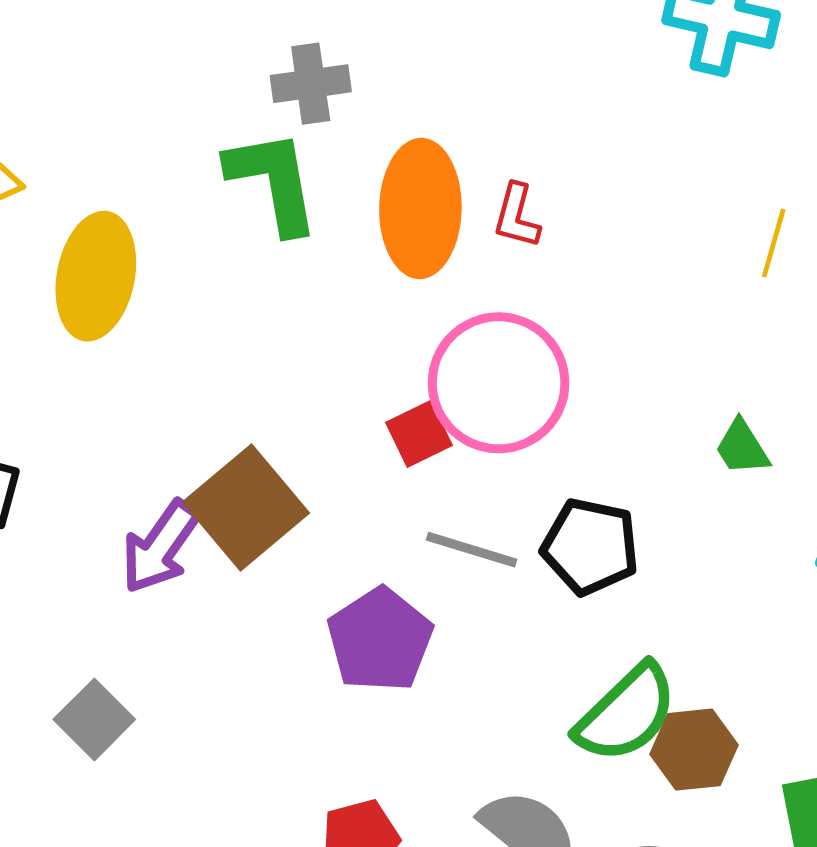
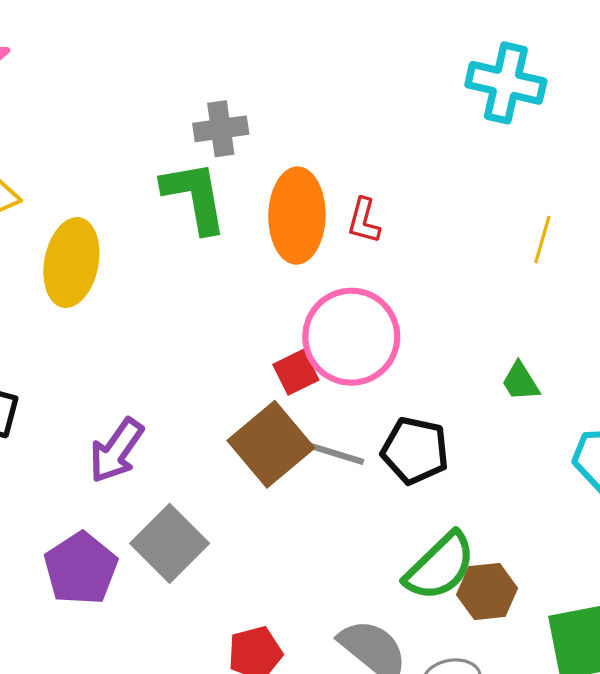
brown square: (246, 508) -> (271, 444), moved
purple pentagon: (380, 640) -> (81, 569), moved
gray square: (94, 719) -> (170, 543), moved, size x1.4

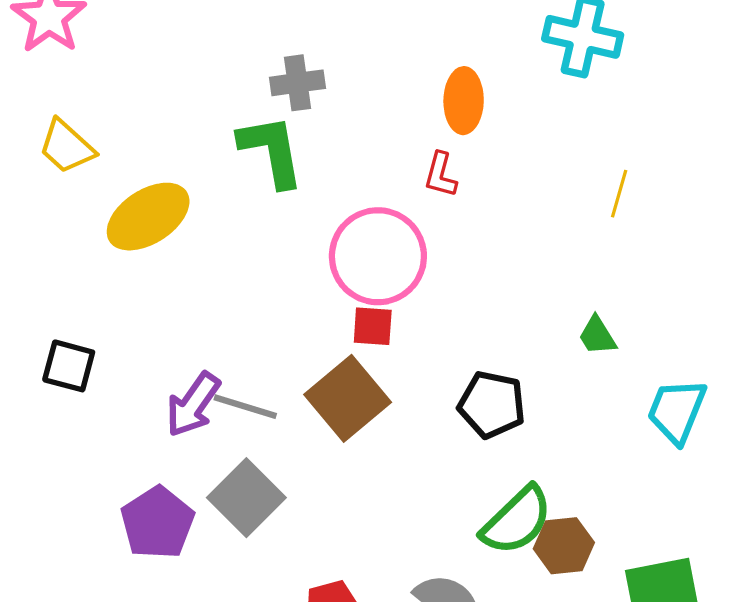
orange ellipse: (297, 216) -> (464, 101), moved, size x0.7
yellow ellipse: (71, 263) -> (148, 217), turned 46
pink circle: (351, 337) -> (378, 256), moved
red square: (296, 372) -> (373, 326), turned 30
gray line: (332, 453) -> (245, 407), moved

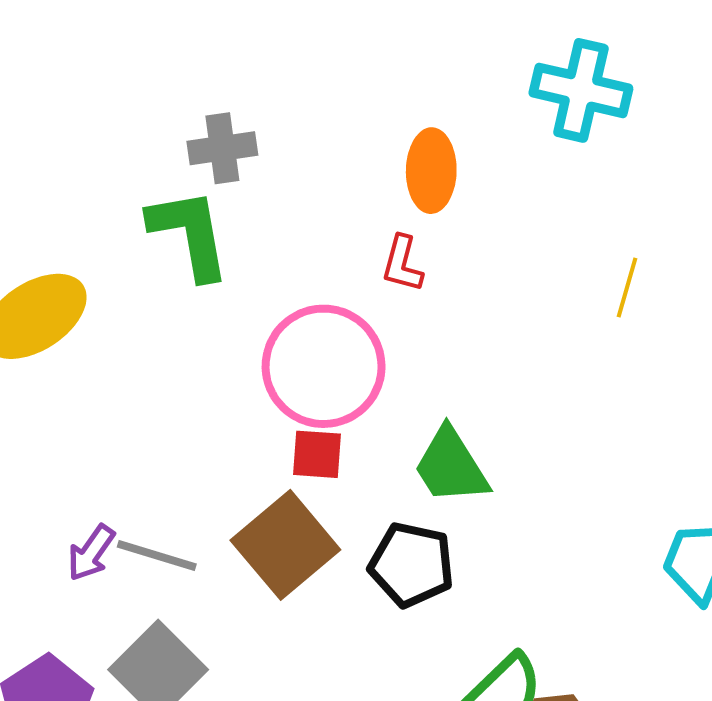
green trapezoid: (597, 336) -> (451, 466), moved, size x1.6
purple arrow: (193, 405) -> (91, 553), size x0.7
black pentagon: (492, 405) -> (412, 565), moved

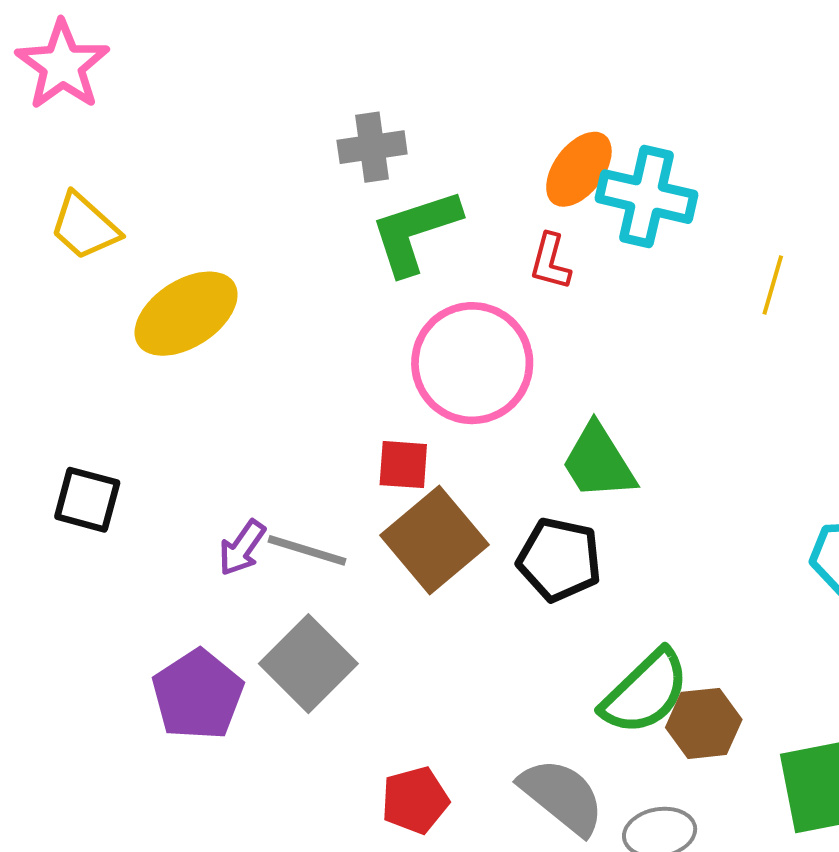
cyan cross: (581, 90) -> (647, 197), moved
orange ellipse: (431, 171) -> (579, 169), turned 36
green L-shape: (190, 234) -> (415, 232), moved, turned -98
red square: (317, 454) -> (403, 465), moved

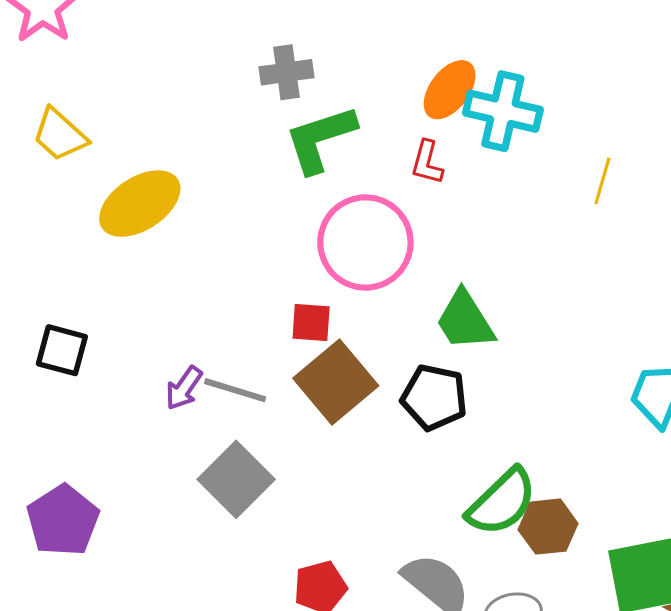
purple pentagon: (198, 695) -> (63, 520), moved

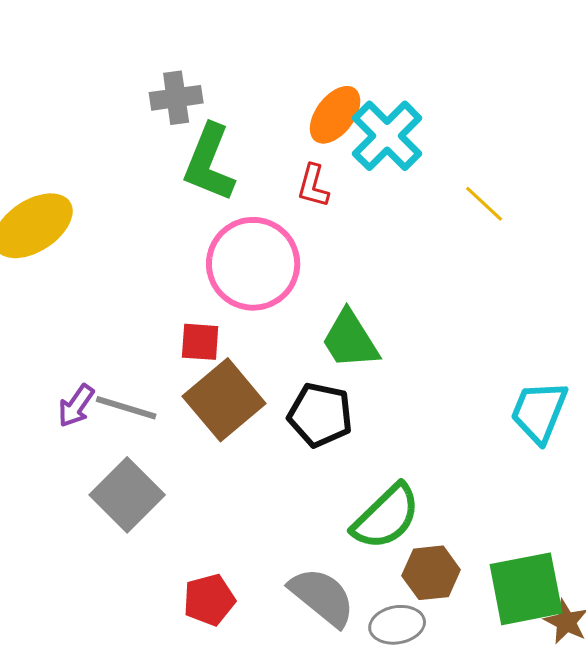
cyan cross: (503, 111) -> (387, 136), turned 32
green L-shape: (320, 139) -> (209, 163), turned -50
yellow line: (602, 181) -> (484, 204), turned -63
brown hexagon: (548, 527) -> (431, 573), moved

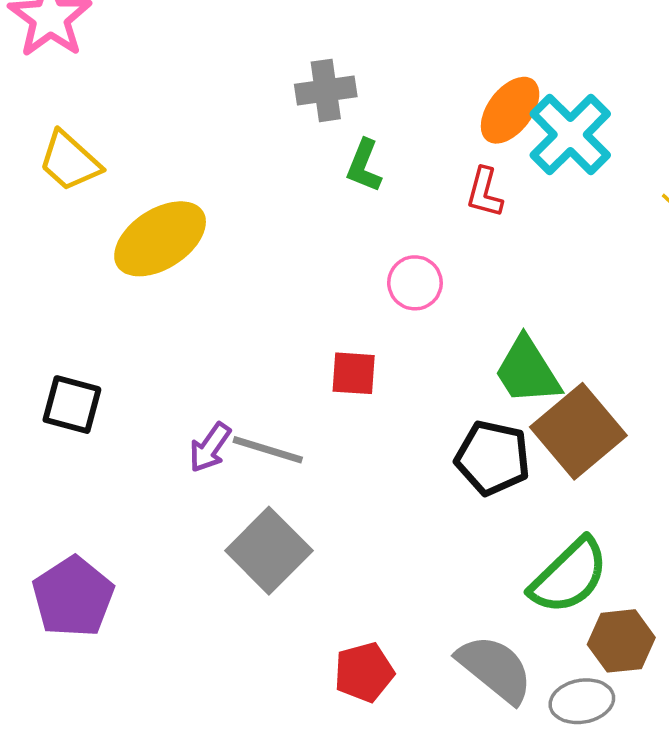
green L-shape: (209, 163) -> (364, 166), size x0.6
pink circle: (253, 264) -> (415, 283), size x0.5
brown square: (224, 400) -> (578, 431), moved

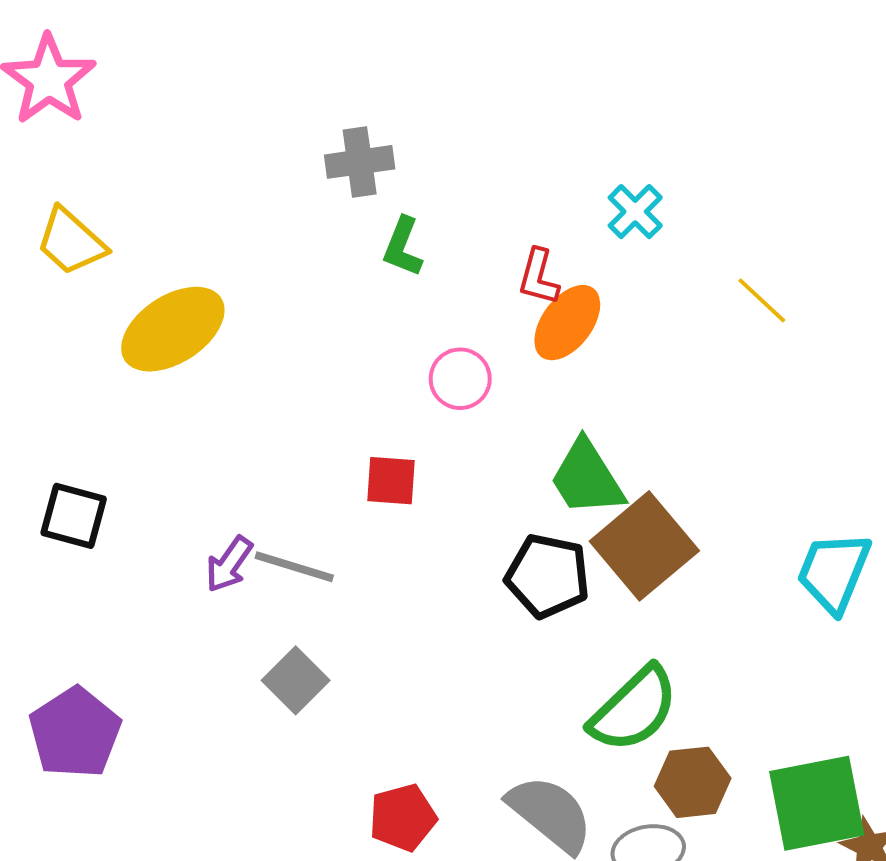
orange ellipse: (510, 110) -> (567, 323), moved
cyan cross: (570, 135) -> (635, 212), size x0.6
gray square: (269, 551) -> (296, 680), size x0.7

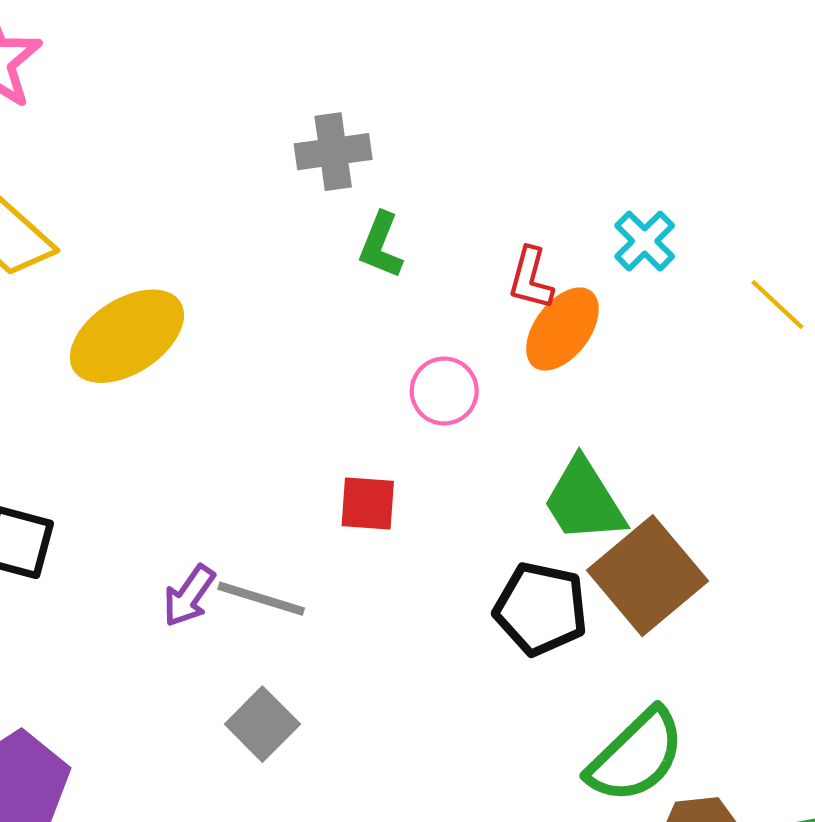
cyan cross: (635, 212) -> (645, 241), moved

